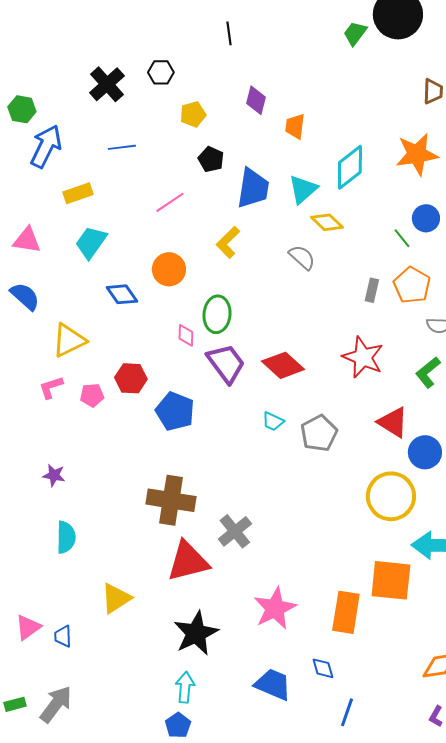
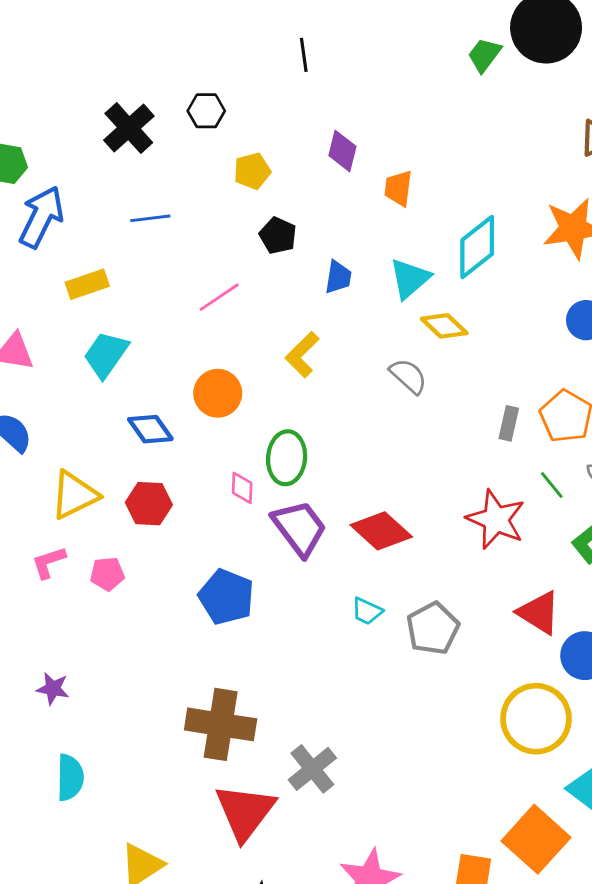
blue trapezoid: (253, 188) -> (338, 277), size x0.6
green line: (402, 238) -> (552, 485), moved
red hexagon: (131, 378) -> (149, 504), moved
red triangle: (188, 561) -> (245, 812), turned -39
orange square: (391, 580) -> (536, 839), turned 36

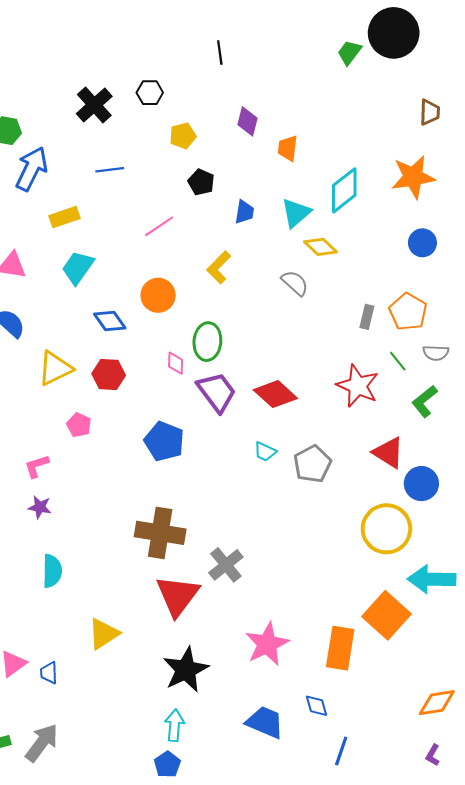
pink L-shape: (49, 562) -> (37, 466), moved
pink pentagon: (107, 574) -> (79, 425), turned 30

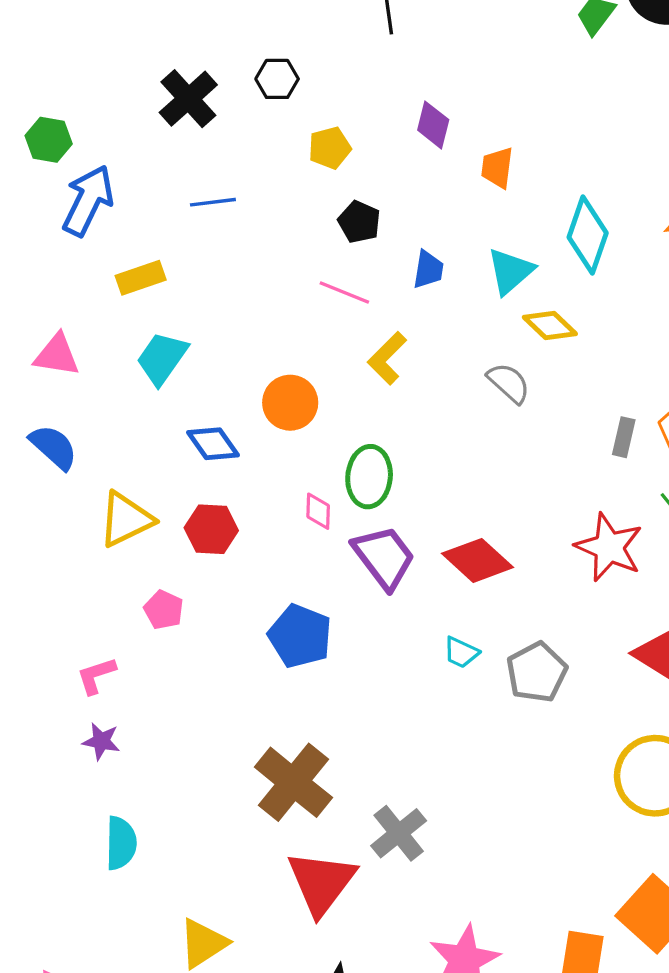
cyan diamond: (344, 190) -> (588, 235), turned -33
pink line: (159, 226) -> (344, 293), moved, turned 56
brown cross: (160, 533) -> (293, 782), turned 30

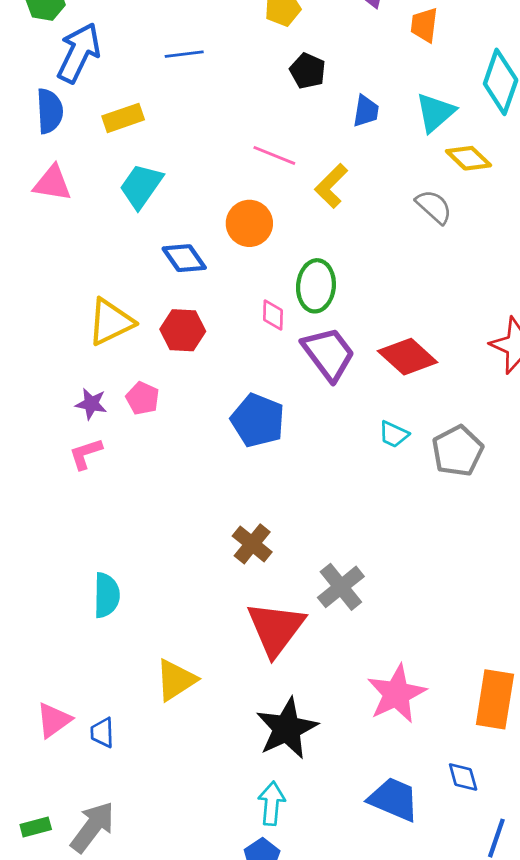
pink line: (344, 293) -> (274, 155), moved
blue semicircle: (54, 447) -> (50, 111), moved, turned 45
purple star: (101, 741) -> (91, 404), moved
brown cross: (293, 782) -> (252, 544), size x0.6

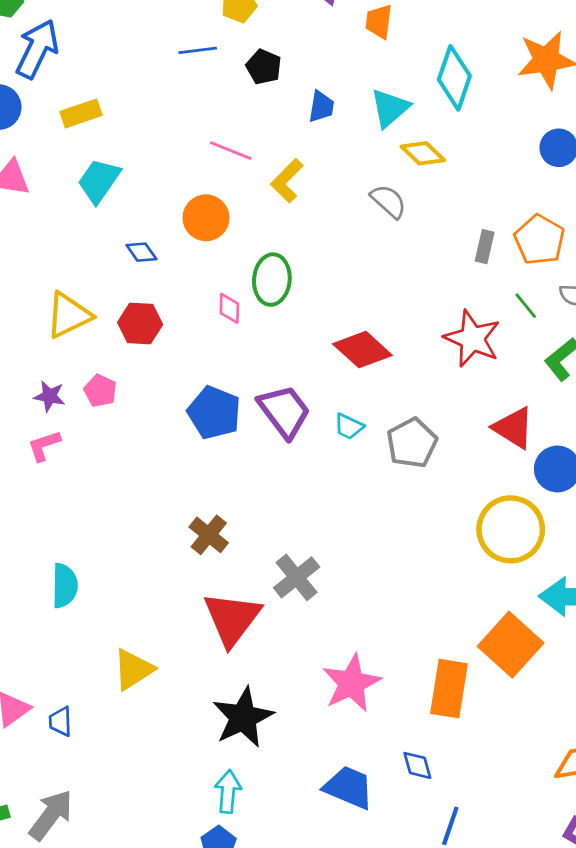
blue line: (184, 54) -> (198, 50), moved
blue diamond: (184, 258) -> (141, 252), size x0.7
purple trapezoid: (328, 354) -> (284, 411), moved

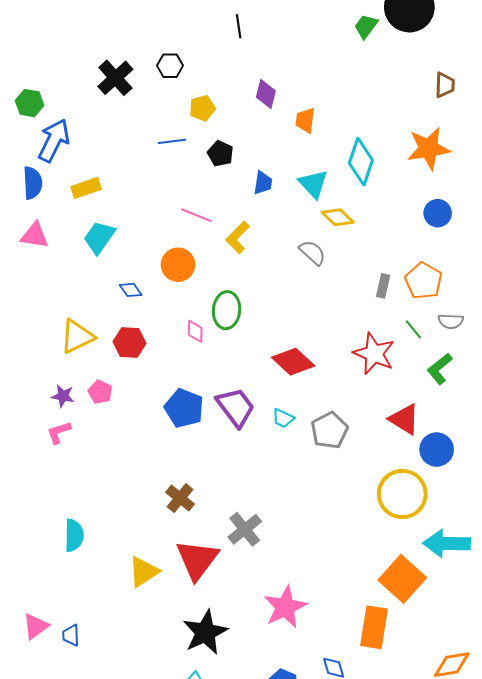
cyan triangle: (390, 108) -> (313, 184), turned -32
yellow triangle: (133, 669) -> (144, 572), moved
orange rectangle: (449, 689) -> (374, 627), moved

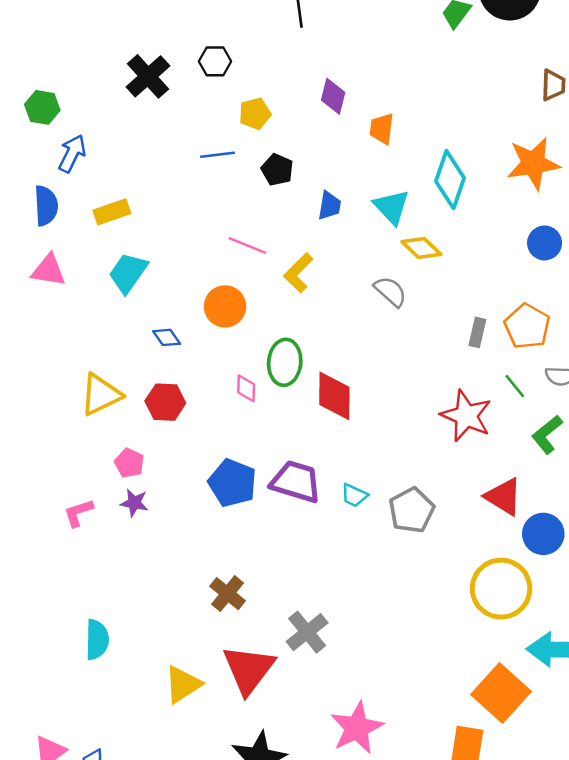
blue arrow: (54, 140) -> (72, 153), size x0.7
red diamond: (293, 362) -> (334, 396), moved, turned 48
purple star: (63, 396) -> (134, 503), moved
purple trapezoid: (236, 407) -> (296, 482), turned -36

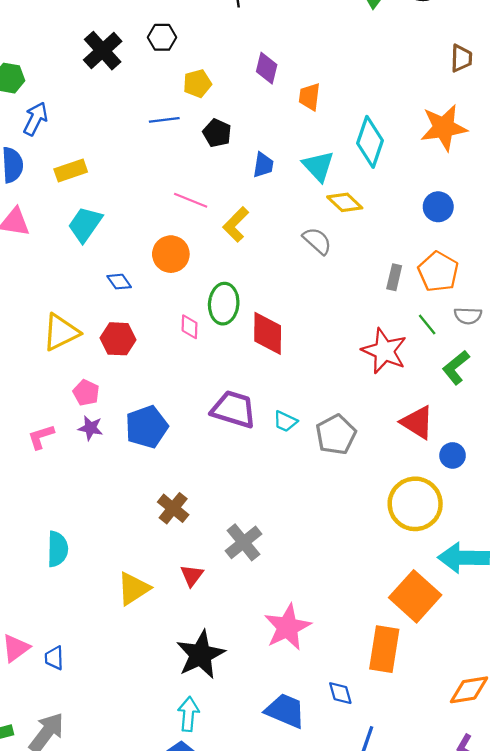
blue circle: (545, 243) -> (438, 207), moved
blue pentagon: (232, 483) -> (147, 427), moved, turned 30
blue circle: (543, 534) -> (453, 455), size x0.7
red triangle: (249, 669) -> (192, 575), size x0.5

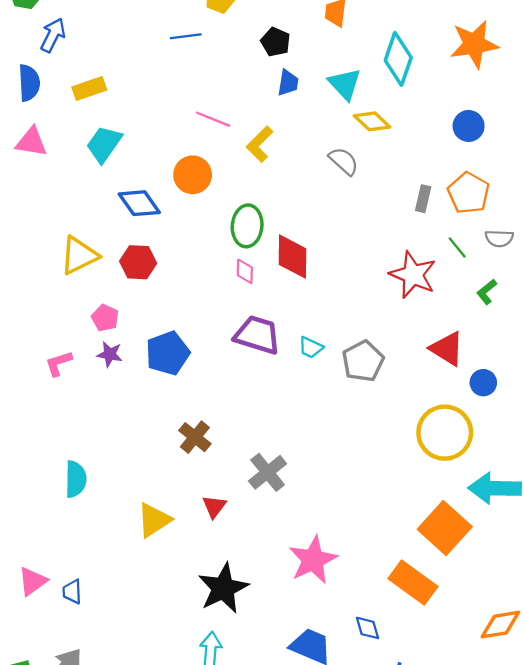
black pentagon: (217, 133) -> (275, 42), moved
blue diamond: (119, 282) -> (139, 203), size x1.6
pink diamond: (190, 327) -> (245, 271), moved
green L-shape: (456, 367) -> (487, 292), size x0.7
orange rectangle: (384, 649) -> (413, 583), turned -63

